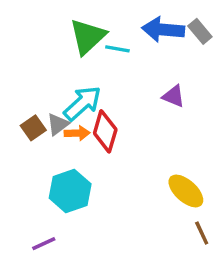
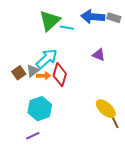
gray rectangle: (200, 31) -> (114, 18), turned -32
brown line: (202, 233) -> (115, 122), moved
purple line: (44, 244) -> (33, 136), moved

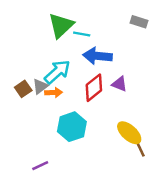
blue arrow: (93, 17) -> (98, 56), moved
purple triangle: (99, 55) -> (119, 84), moved
red diamond: (60, 75) -> (94, 88), moved, turned 35
cyan hexagon: (40, 109) -> (72, 127), moved

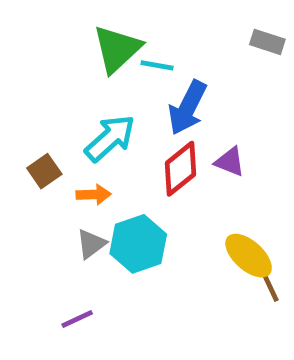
blue arrow: (98, 56) -> (188, 108), turned -68
gray triangle: (40, 86) -> (91, 244), moved
orange arrow: (54, 93) -> (94, 195), moved

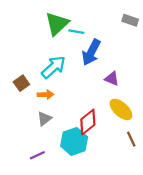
red diamond: (180, 169) -> (88, 122), moved
cyan hexagon: (138, 244) -> (74, 141), moved
yellow ellipse: (249, 256) -> (121, 109), moved

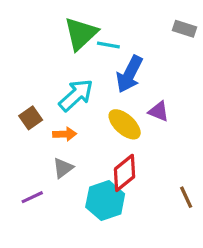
yellow ellipse: (121, 109) -> (125, 124), moved
purple line: (37, 155) -> (32, 197), moved

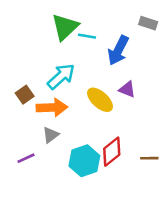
blue arrow: (129, 74) -> (118, 50), moved
orange arrow: (65, 134) -> (52, 108), size x1.6
red diamond: (125, 173) -> (112, 152), moved
brown line: (186, 197) -> (149, 158), turned -66

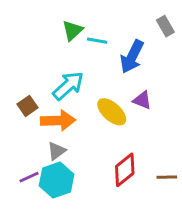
gray rectangle: (148, 23) -> (165, 26), turned 42
green triangle: (65, 27) -> (72, 30), size x0.7
cyan hexagon: (84, 161) -> (57, 180), moved

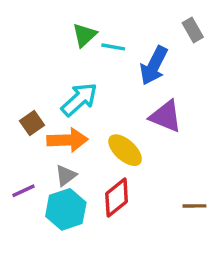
purple triangle: (142, 100) -> (166, 116), size x1.5
yellow ellipse: (112, 112) -> (125, 150), moved
red diamond: (125, 170) -> (117, 198), moved
purple line: (29, 177) -> (24, 191), moved

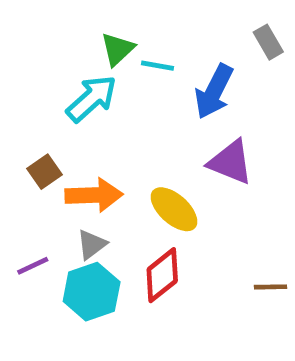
cyan arrow: (79, 99) -> (92, 99), moved

